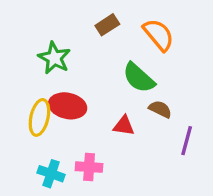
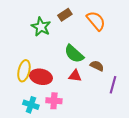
green star: (54, 58) -> (41, 27), moved
green semicircle: (139, 78) -> (74, 54), moved
red ellipse: (68, 106) -> (41, 77), moved

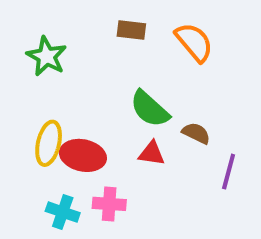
brown rectangle: (65, 15) -> (131, 30), turned 40
green star: (41, 27) -> (47, 56), moved

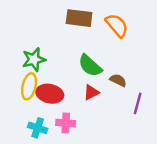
brown rectangle: (131, 30) -> (79, 18), size x1.5
green star: (47, 56) -> (34, 60), moved, turned 30
red triangle: (152, 153) -> (91, 92), turned -35

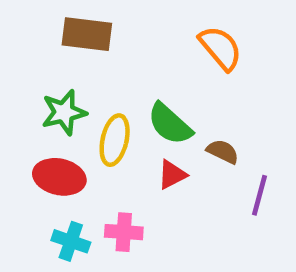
brown rectangle: (79, 18) -> (87, 34), moved
yellow ellipse: (29, 86) -> (115, 140), moved
red ellipse: (50, 94) -> (59, 177), moved

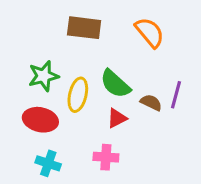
brown rectangle: (87, 34) -> (84, 28), moved
purple line: (260, 195) -> (176, 95), moved
pink cross: (124, 232) -> (106, 157), moved

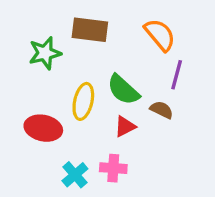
green star: (44, 76) -> (45, 53), moved
purple line: (176, 95) -> (177, 75), moved
cyan cross: (48, 163) -> (75, 175), moved, turned 30

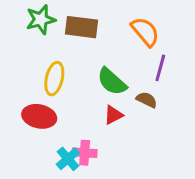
green star: (45, 53) -> (41, 20), moved
yellow ellipse: (83, 101) -> (54, 79), moved
pink cross: (113, 168) -> (85, 153), moved

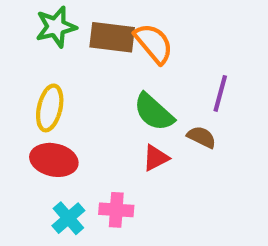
orange semicircle: (145, 32) -> (154, 43), moved
yellow ellipse: (54, 79) -> (50, 108), moved
cyan cross: (68, 159) -> (68, 218), moved

